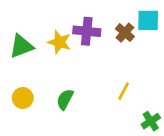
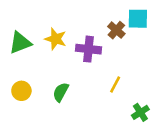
purple cross: (87, 31) -> (89, 49), moved

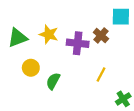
brown cross: (116, 30) -> (101, 35), moved
yellow circle: (21, 91) -> (31, 68), moved

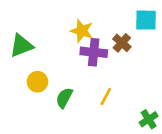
yellow star: (49, 34) -> (82, 31), moved
yellow line: (101, 74) -> (106, 96), moved

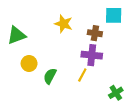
brown cross: (122, 43) -> (95, 33), turned -32
purple cross: (94, 52) -> (92, 55), moved

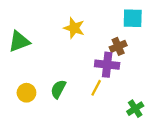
brown cross: (95, 33) -> (118, 46), moved, turned -32
yellow circle: (29, 63) -> (26, 93), moved

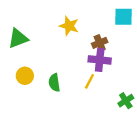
brown cross: (118, 46) -> (100, 43), moved
green semicircle: (58, 89) -> (54, 83), turned -36
yellow circle: (26, 93) -> (25, 76), moved

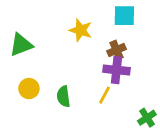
cyan square: (123, 17) -> (124, 16), moved

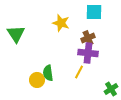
green triangle: (21, 45) -> (16, 34), turned -42
yellow circle: (29, 89) -> (37, 80), moved

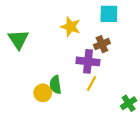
purple cross: (88, 53) -> (88, 61), moved

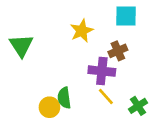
yellow star: (71, 27) -> (82, 31), turned 30
yellow line: (91, 84) -> (106, 97), turned -70
green cross: (129, 103) -> (138, 106), moved

